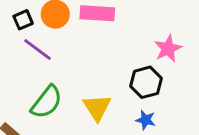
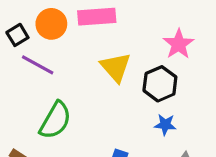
yellow triangle: (97, 107) -> (116, 67), moved

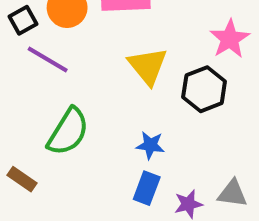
blue star: (165, 125) -> (150, 145), moved

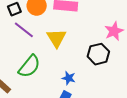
yellow triangle: (148, 66) -> (56, 38), moved

